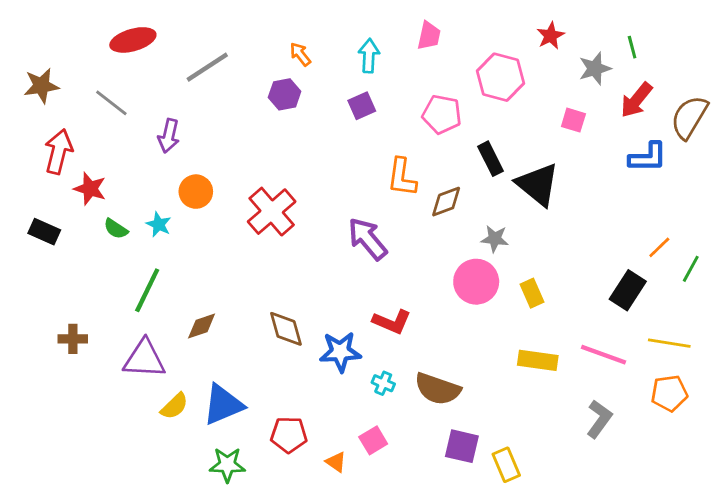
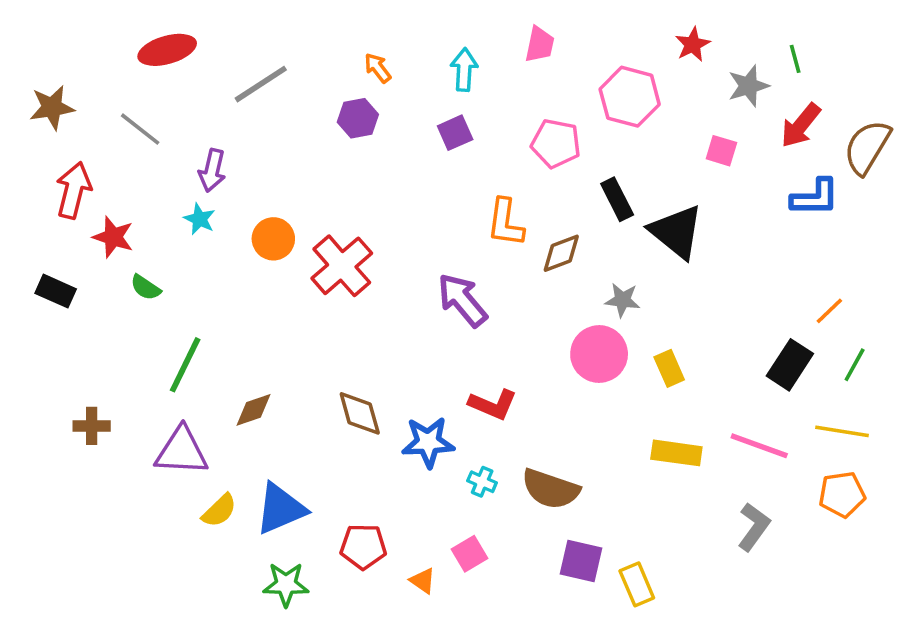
orange circle: (196, 192) -> (273, 239), moved
cyan star: (159, 224) -> (200, 219), moved
green line: (691, 269) -> (855, 365), moved

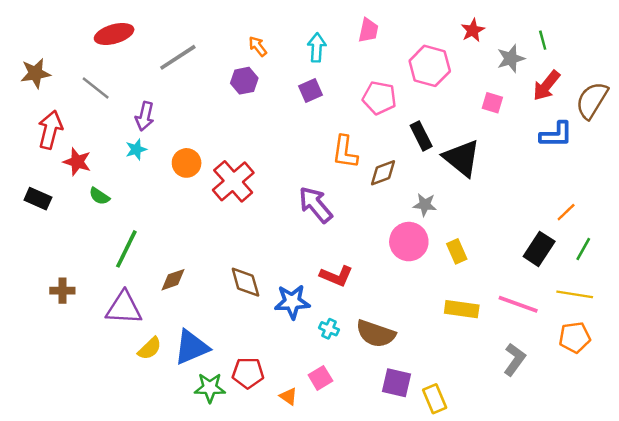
cyan star: (200, 219) -> (136, 149), turned 30
green star: (286, 584) -> (210, 388), moved

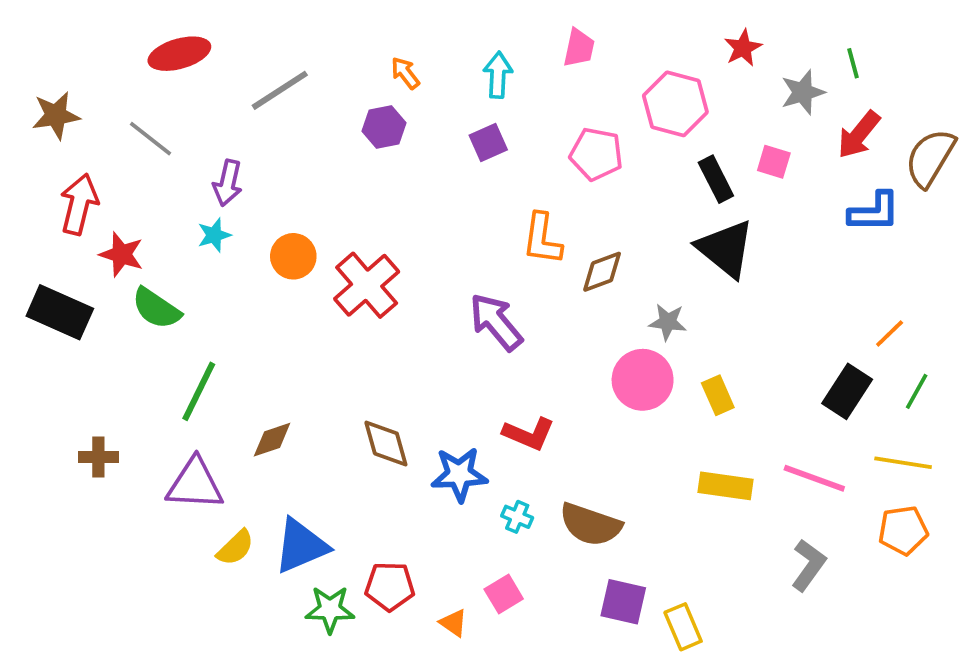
black rectangle: (421, 136) -> (716, 179), moved
green semicircle: (99, 196) -> (156, 308), size x1.5
black rectangle: (38, 199) -> (60, 312), size x1.5

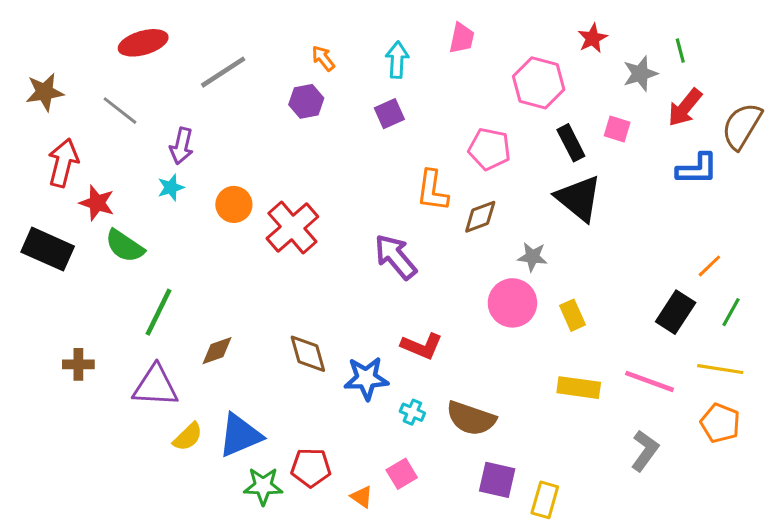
pink pentagon: (596, 154) -> (489, 149), moved
orange pentagon: (903, 530) -> (720, 423), turned 30
yellow rectangle: (683, 627) -> (545, 500), turned 39

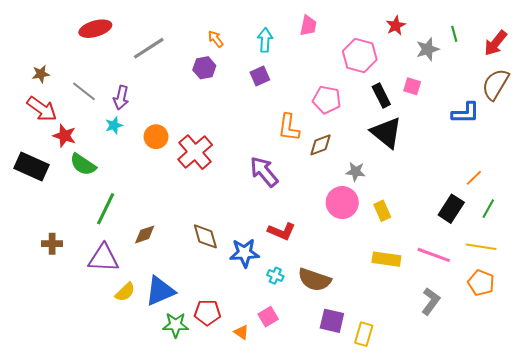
brown star: (45, 92) -> (41, 74), moved, size x0.7
red arrow: (685, 107) -> (495, 43), moved
gray line: (120, 111) -> (84, 91), moved
red arrow: (63, 163) -> (42, 109), turned 112

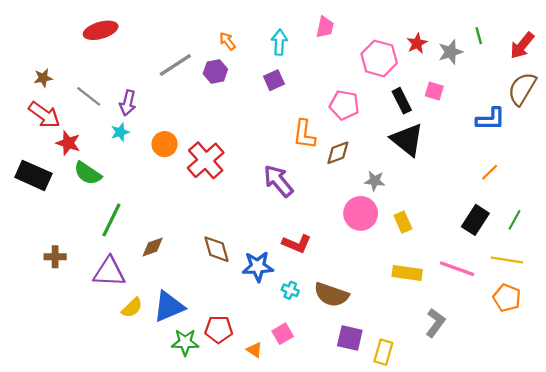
red star: (396, 26) -> (417, 43), moved
gray line: (149, 48) -> (175, 65), moved
orange line: (474, 178) -> (490, 172), moved
gray L-shape: (431, 301) -> (435, 323), moved

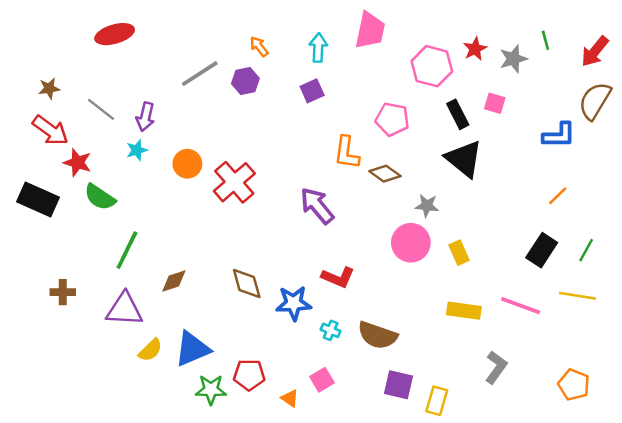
pink trapezoid: (325, 27) -> (370, 30), size x1.5
brown diamond: (338, 153) -> (385, 174), turned 56
orange pentagon: (507, 298) -> (574, 385), moved

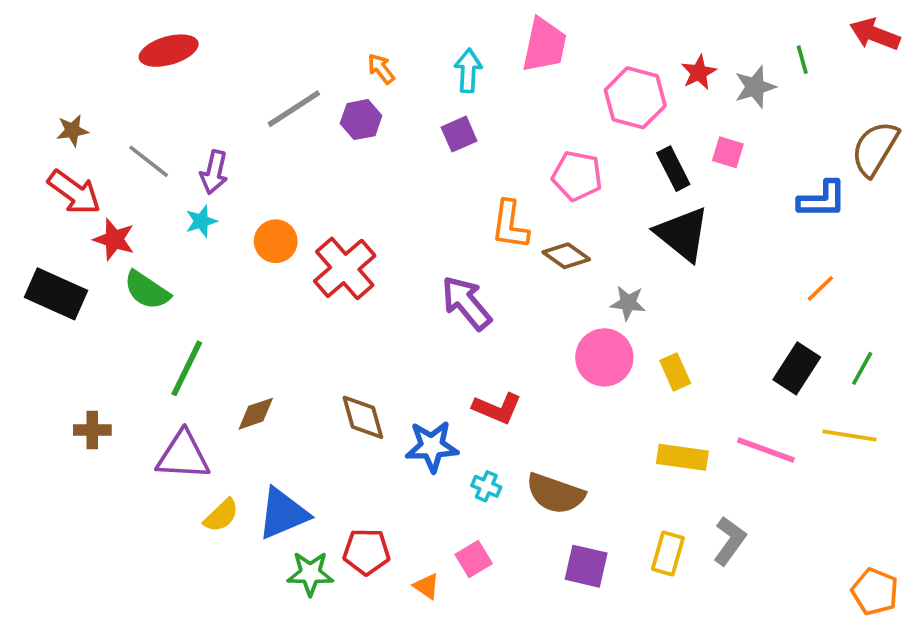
red arrow: (595, 51) -> (875, 34), moved, turned 72
orange pentagon: (574, 385) -> (875, 592), moved
yellow rectangle: (437, 401) -> (668, 554), moved

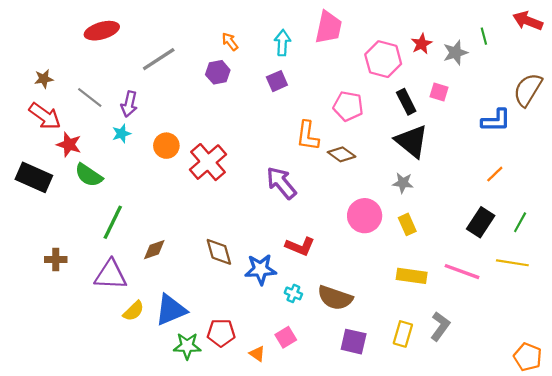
gray line: (294, 109) -> (159, 59), moved
gray star: (628, 303) -> (403, 183), moved

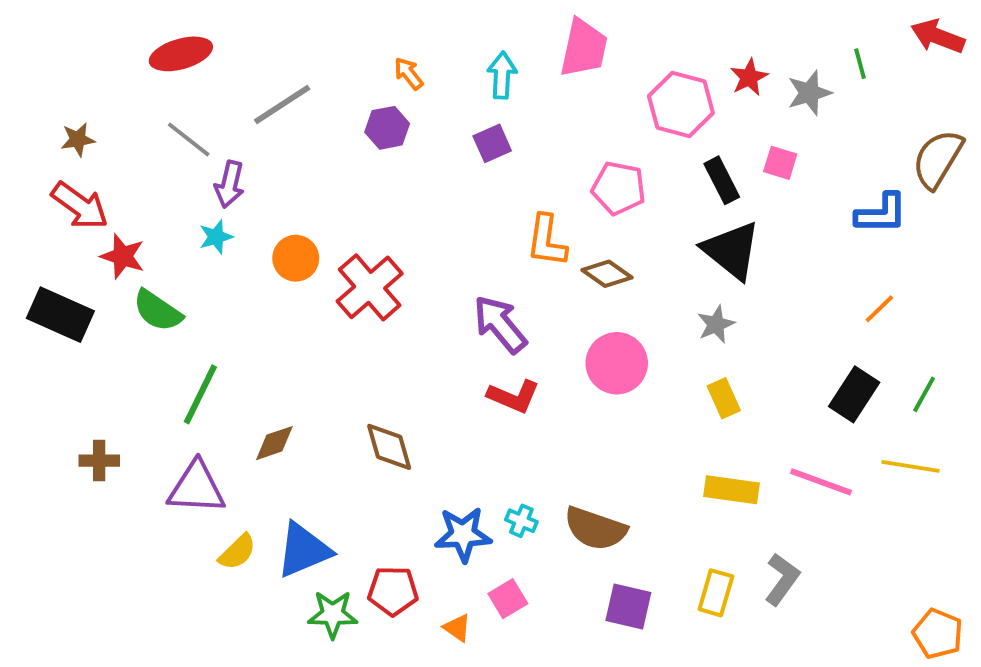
gray line: (90, 97) -> (189, 140), moved
gray star: (403, 183) -> (716, 324), turned -30
pink circle: (365, 216) -> (617, 363), moved
red L-shape: (300, 246) -> (514, 396), moved
blue star: (261, 269) -> (463, 534), moved

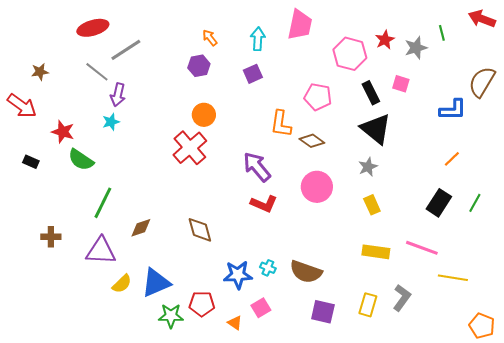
gray line: (282, 104) -> (126, 50), moved
red arrow: (80, 206) -> (22, 106), moved
orange circle: (296, 258) -> (204, 115), moved
black rectangle: (60, 315) -> (31, 162), size x0.5
yellow line: (910, 466) -> (453, 278), moved

